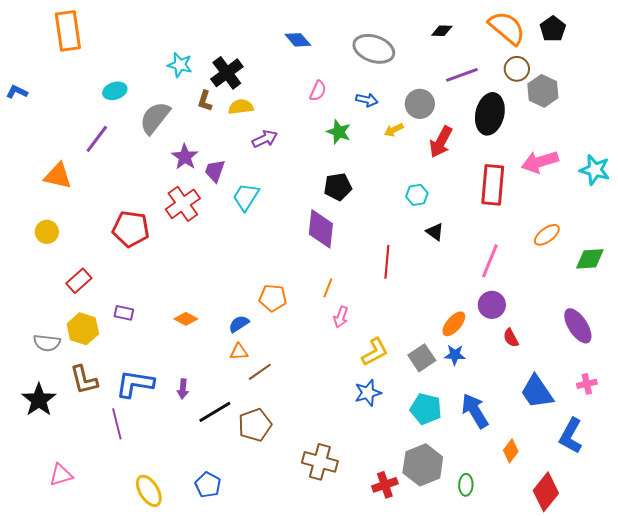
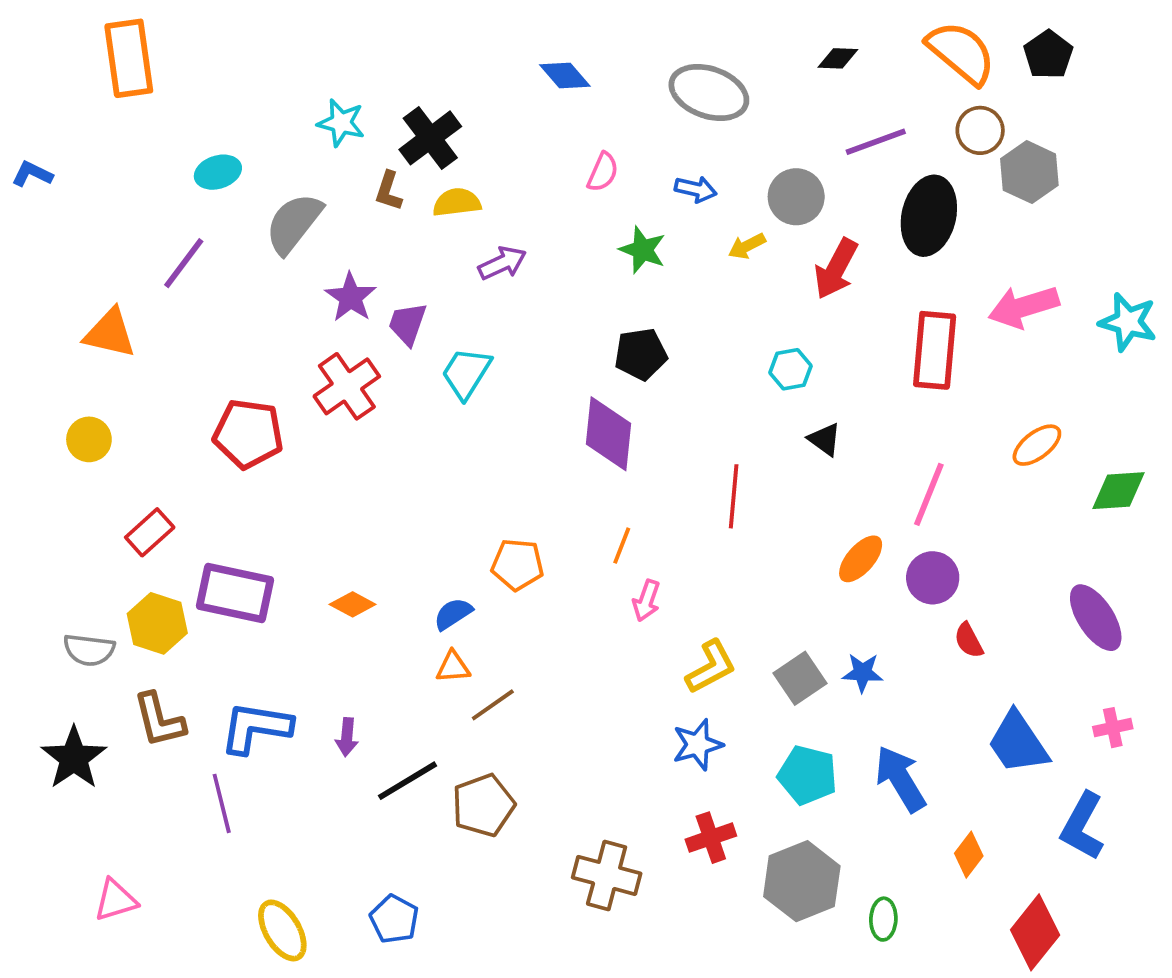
purple rectangle: (124, 313) -> (235, 593), size x2.0
orange ellipse: (454, 324) -> (861, 559), moved
red cross: (385, 485) -> (711, 838), moved

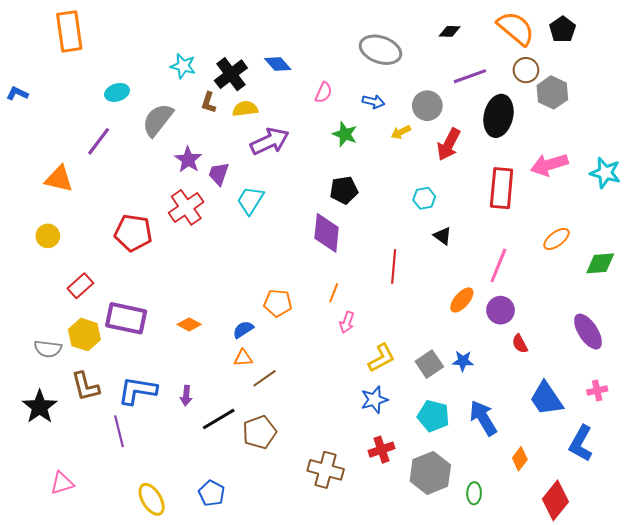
blue diamond: (565, 75) -> (278, 64), moved
purple arrow: (502, 263) -> (270, 141), size x1.5

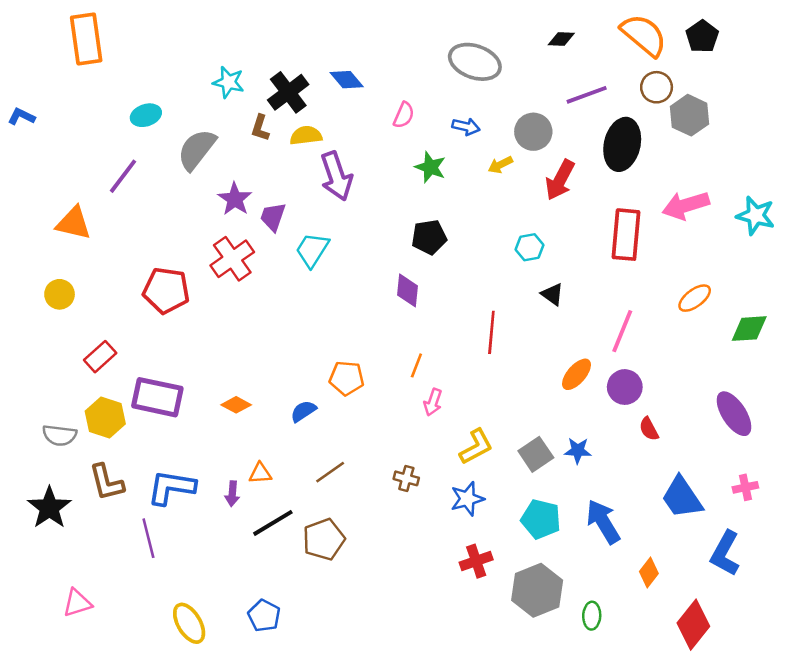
purple arrow: (270, 141) -> (336, 176), turned 96
purple diamond: (327, 233) -> (408, 290), size x0.7
orange triangle: (243, 358) -> (260, 473), moved
brown cross: (326, 470) -> (406, 478), moved, size x0.6

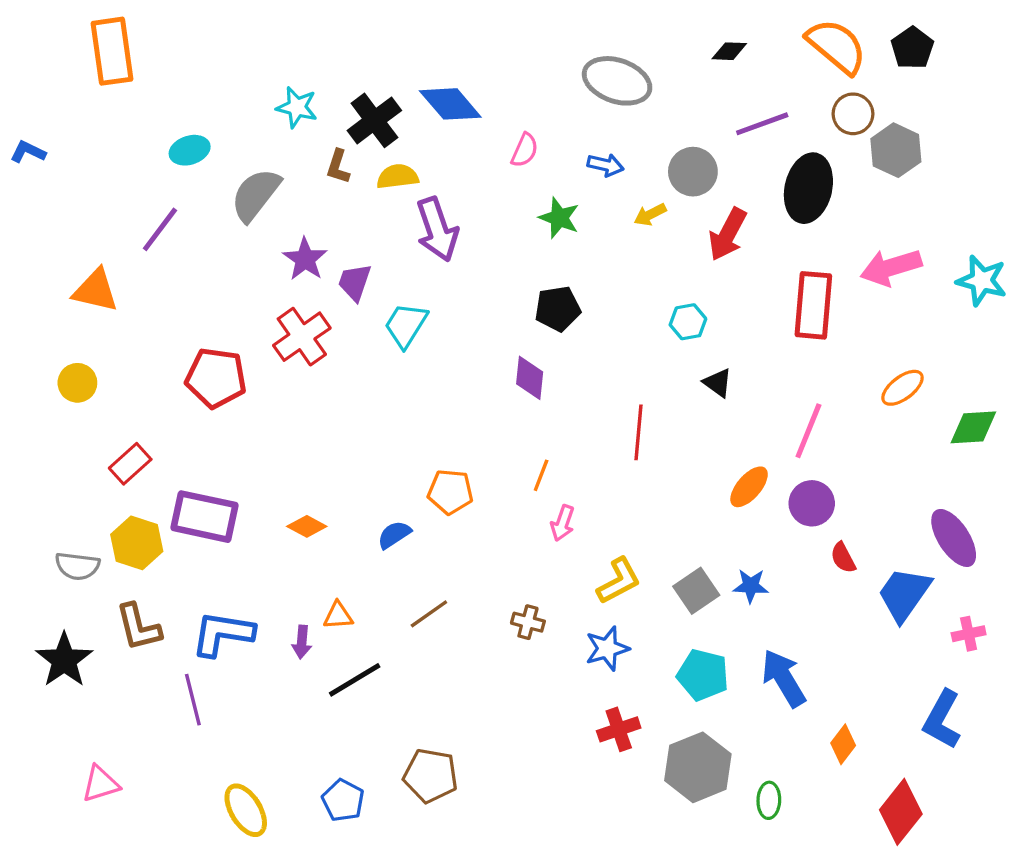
blue diamond: (347, 80) -> (450, 104), size x1.4
blue trapezoid: (682, 498) -> (904, 594), moved, turned 69
brown pentagon: (324, 539) -> (431, 776), moved, turned 30

